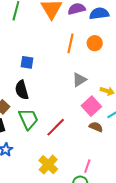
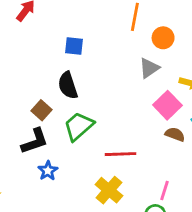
orange circle: (95, 43) -> (163, 38), moved
green trapezoid: (28, 119) -> (79, 126), turned -105
red line: (56, 127) -> (121, 154), moved, turned 45

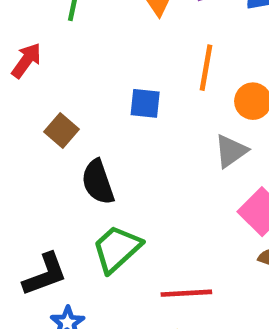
blue square: (74, 46) -> (145, 103), moved
brown square: (41, 110) -> (62, 131), moved

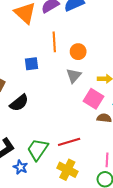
black semicircle: (98, 182) -> (19, 103), turned -96
green trapezoid: (117, 249) -> (38, 149), moved

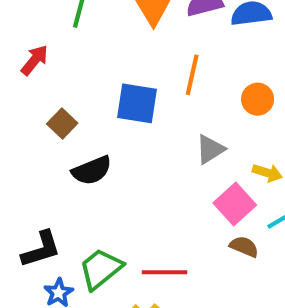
orange circle: (78, 52) -> (258, 99), moved
blue square: (31, 64) -> (137, 103), size x1.5

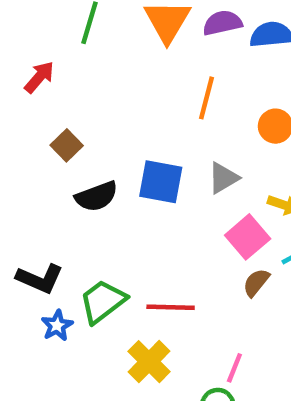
blue square: (137, 103) -> (161, 182), moved
brown semicircle: (244, 247) -> (256, 283), turned -76
black L-shape: (41, 249) -> (40, 279), turned 39

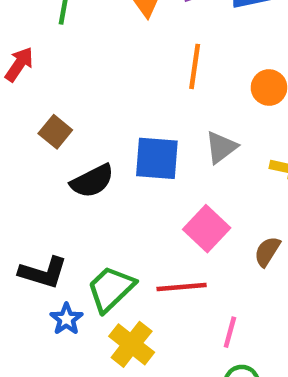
pink square: (248, 237) -> (207, 229), moved
yellow cross: (149, 362) -> (132, 344), moved
pink line: (234, 368) -> (230, 332), moved

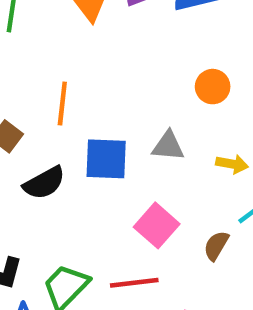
orange line: (195, 66) -> (62, 103), moved
gray triangle: (221, 147) -> (168, 146), turned 44

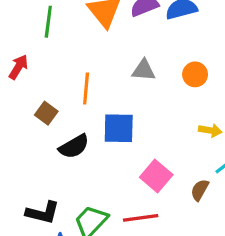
gray triangle: (168, 146) -> (144, 70), moved

